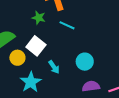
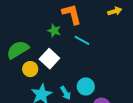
cyan circle: (85, 62) -> (86, 86), moved
cyan arrow: (54, 67) -> (66, 93), moved

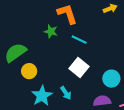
white square: (49, 59) -> (79, 68), moved
cyan circle: (86, 86) -> (111, 79), moved

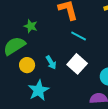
green star: (51, 31) -> (31, 26), moved
cyan arrow: (66, 93) -> (51, 63), moved

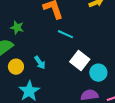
white square: (77, 64) -> (80, 60), moved

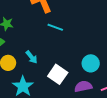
white square: (80, 60) -> (58, 74), moved

